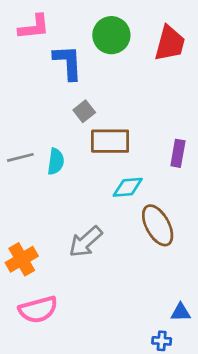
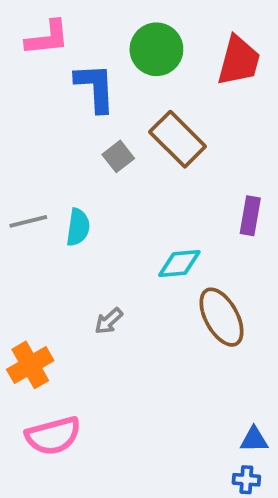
brown rectangle: (110, 141) -> (178, 139), moved, turned 45
gray arrow: (86, 242) -> (109, 321), moved, size x0.6
blue cross: (162, 341) -> (246, 480), moved

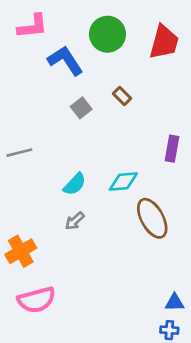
blue L-shape: (95, 88) -> (65, 60), turned -30
brown rectangle: (178, 139) -> (122, 96), size x0.5
cyan semicircle: (78, 227) -> (75, 184), moved, turned 35

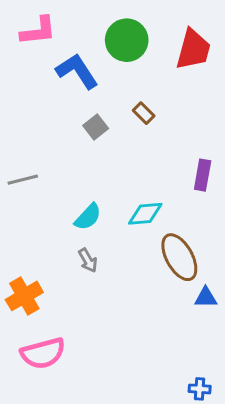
gray arrow: (75, 221) -> (88, 260), turned -78
blue triangle: (175, 302) -> (206, 297), moved

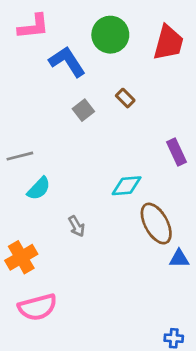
purple rectangle: (203, 175) -> (176, 152), turned -35
cyan semicircle: (88, 217) -> (39, 188), moved

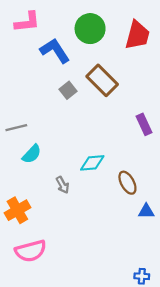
brown rectangle: (125, 98) -> (102, 80), size x2.0
cyan diamond: (127, 186) -> (92, 163), moved
brown ellipse: (156, 224) -> (127, 183), size x0.7

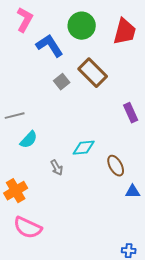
pink L-shape: (27, 22) -> (25, 20), turned -55
pink semicircle: (31, 251) -> (28, 228), turned 40

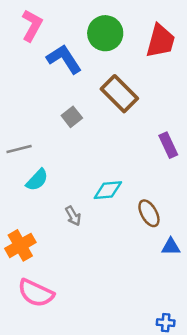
gray square: (62, 82) -> (72, 117), moved

